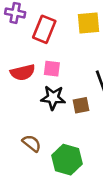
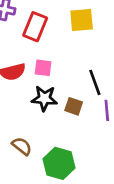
brown square: (81, 105) -> (74, 106), turned 30

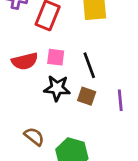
black line: (95, 82) -> (89, 65), moved

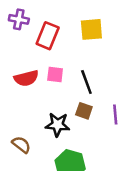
black star: (57, 88) -> (58, 125), moved
brown semicircle: (34, 137) -> (21, 145), moved

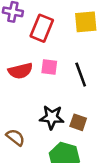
brown square: (84, 111) -> (78, 122), moved

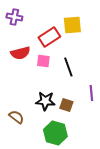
red rectangle: (42, 28) -> (49, 37), moved, turned 35
red semicircle: (20, 71) -> (20, 53), moved

